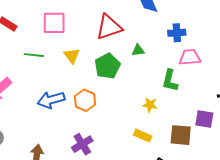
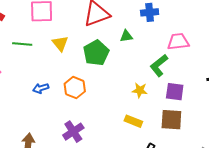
blue cross: (177, 33) -> (150, 12), moved
green L-shape: (170, 81) -> (159, 65), turned 40
blue arrow: (51, 100) -> (41, 88), size x0.6
purple square: (204, 119) -> (175, 92), moved

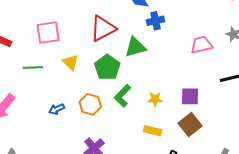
green triangle: (126, 36) -> (135, 47), size x1.6
pink trapezoid: (178, 42) -> (201, 45), moved
green L-shape: (159, 65) -> (122, 96), moved
brown square: (171, 120) -> (190, 125), turned -35

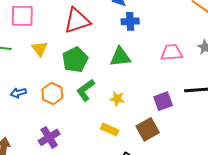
green triangle: (135, 47) -> (120, 57), moved
purple square: (190, 96) -> (163, 101), moved, turned -30

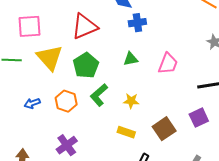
yellow triangle: (40, 49) -> (50, 58), size x1.6
pink trapezoid: (172, 52) -> (168, 64), moved, turned 120
green triangle: (120, 57) -> (131, 59), size x0.7
purple square: (163, 101) -> (199, 118), moved

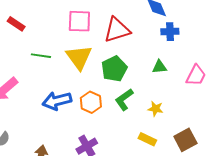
pink square: (30, 26) -> (79, 21), moved
blue arrow: (32, 103) -> (57, 101), size x1.8

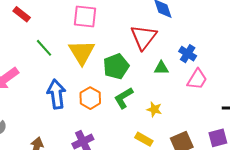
red triangle: (117, 30) -> (144, 37), moved, turned -40
blue cross: (170, 32) -> (188, 54), moved, turned 30
green line: (41, 56) -> (44, 48), turned 36
blue arrow: (57, 101) -> (56, 94), turned 92

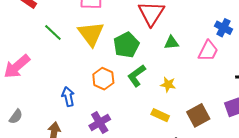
blue cross: (188, 54) -> (224, 28), moved
blue arrow: (56, 94) -> (68, 97), moved, size x0.7

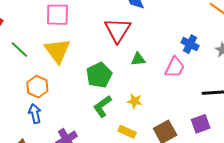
green pentagon: (126, 45) -> (99, 75), moved
green L-shape: (137, 76) -> (102, 106), moved
orange hexagon: (103, 79) -> (37, 87), moved

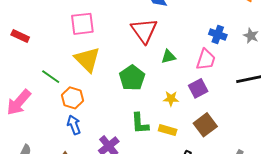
green line: (19, 50) -> (51, 77), moved
green L-shape: (102, 106) -> (140, 123), moved, turned -50
purple square: (201, 124) -> (198, 88), moved

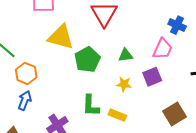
green triangle: (168, 57) -> (126, 55), moved
yellow triangle: (87, 59) -> (61, 37), moved, turned -36
blue arrow: (74, 125) -> (25, 100), turned 36
brown square: (205, 125) -> (174, 114), moved

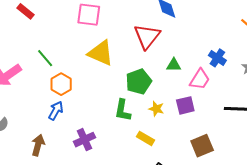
green triangle: (126, 55) -> (174, 65), moved
green pentagon: (87, 60) -> (139, 82), moved
green L-shape: (91, 106) -> (123, 110), moved

